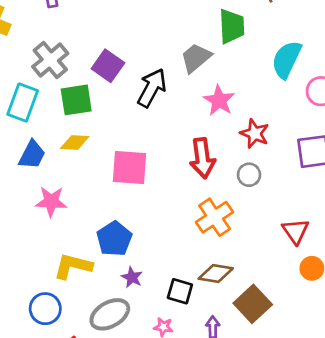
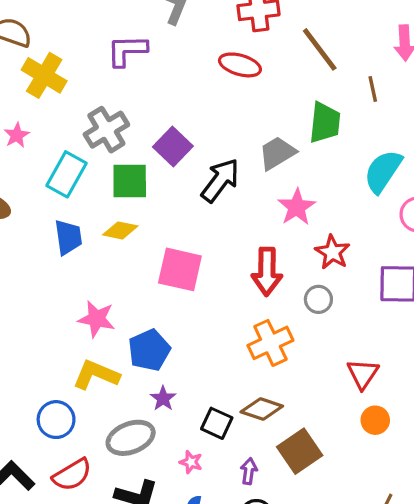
blue trapezoid: (32, 155) -> (68, 237), turned -44
pink star: (51, 202) -> (97, 319), moved

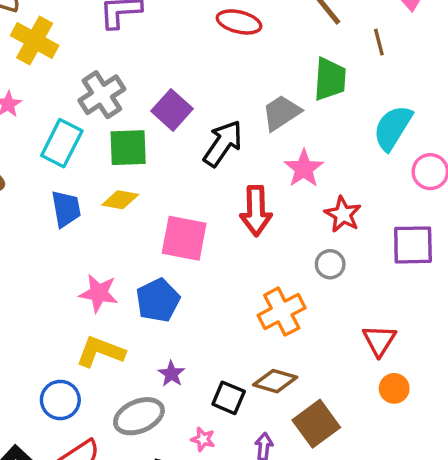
red arrow: (267, 272) -> (256, 211), moved
blue pentagon: (149, 350) -> (158, 300), moved

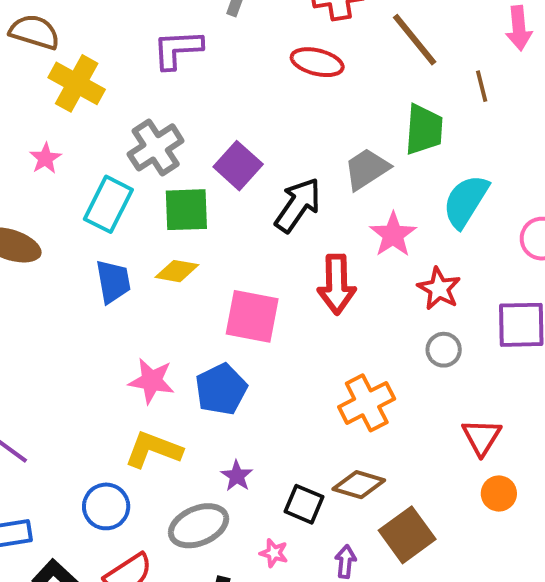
cyan semicircle: (393, 128) -> (466, 201), moved
gray circle: (330, 264) -> (444, 350), moved

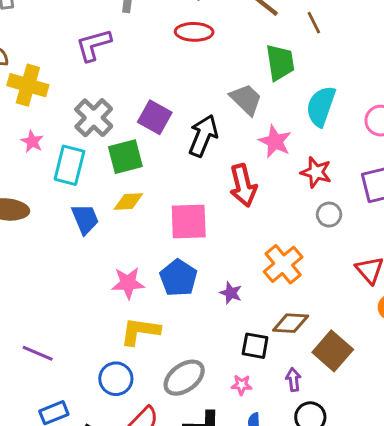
pink star: (45, 158) -> (32, 141), moved
gray trapezoid: (367, 169) -> (246, 99), turned 90
purple star: (237, 476) -> (231, 293), moved

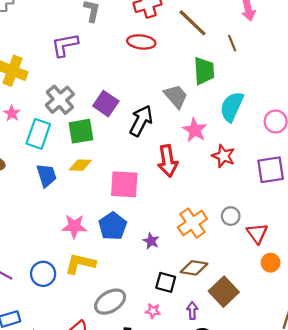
gray circle: (329, 215) -> (231, 216), moved
blue circle: (116, 379) -> (43, 274), moved

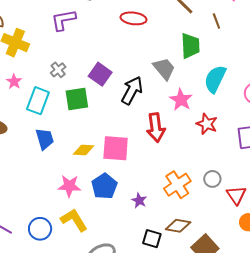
gray cross: (60, 100) -> (58, 70), size x0.6
yellow diamond: (80, 165) -> (84, 150), moved
yellow L-shape: (80, 264) -> (74, 220), turned 44

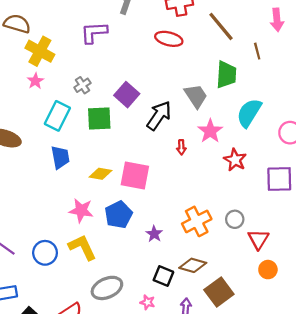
pink star: (14, 82) -> (35, 81), moved
red arrow: (156, 128) -> (181, 147), moved, size x0.5

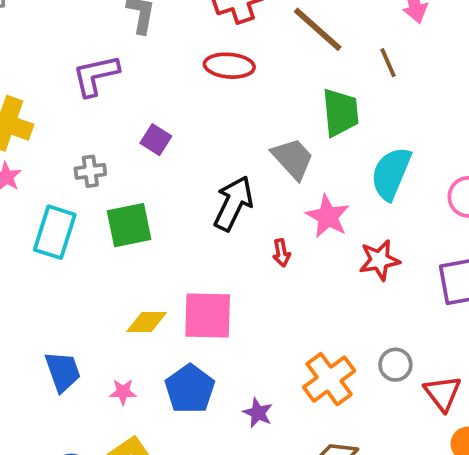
gray cross: (82, 85) -> (90, 171), turned 35
purple square: (127, 95) -> (156, 140), moved, size x0.7
blue trapezoid: (60, 157) -> (63, 372), moved
red star: (235, 160) -> (379, 260), turned -30
pink star: (81, 210) -> (123, 392), size x0.6

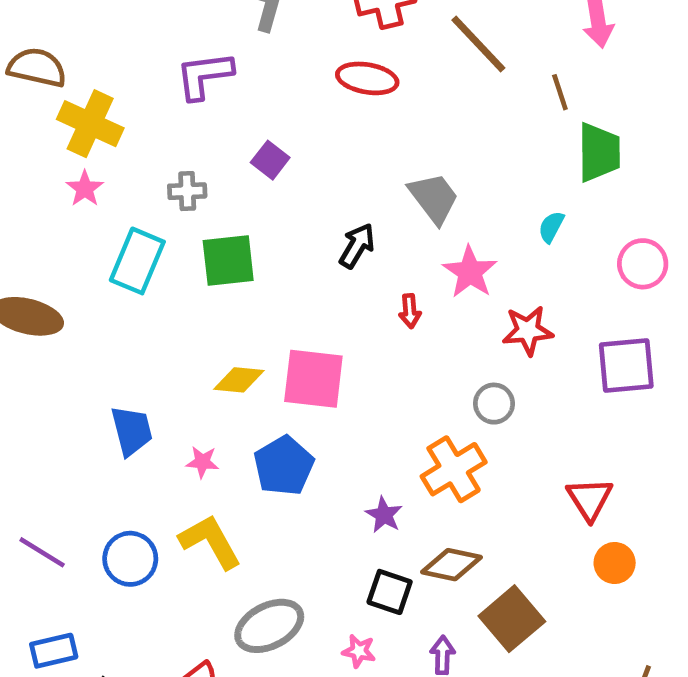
green trapezoid: (340, 112) -> (599, 152), moved
cyan semicircle: (391, 173) -> (551, 227), size x0.5
black arrow: (233, 203) -> (357, 246), size x0.7
gray circle: (395, 365) -> (494, 404), moved
purple star: (258, 413) -> (384, 515), moved

